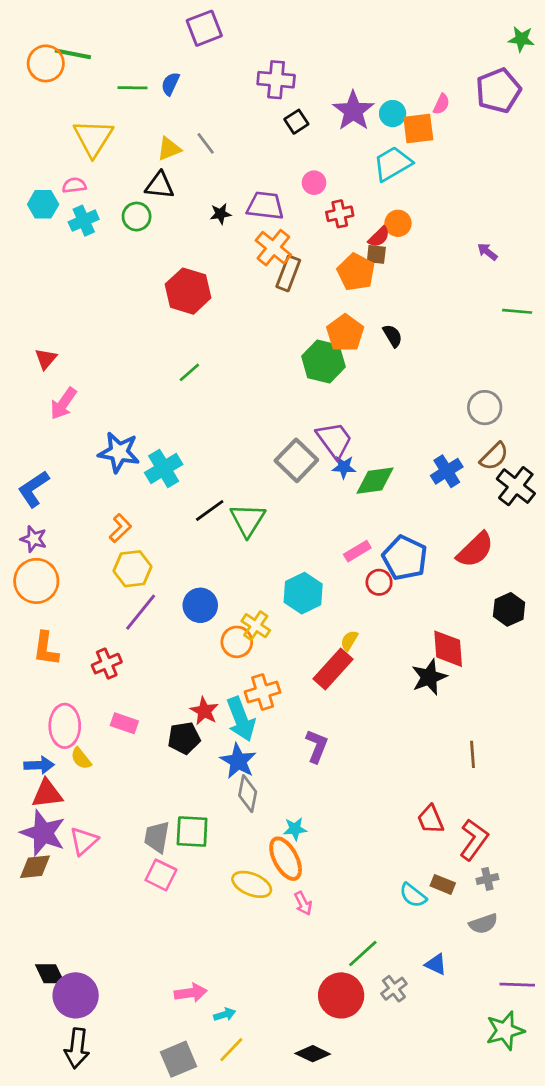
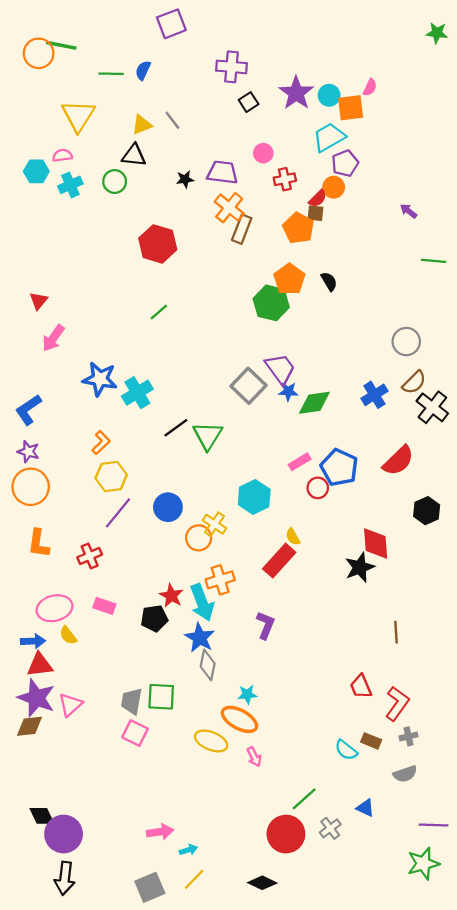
purple pentagon: (498, 91) -> (345, 163), moved, size x0.7
yellow semicircle: (349, 641) -> (293, 537), turned -60
pink ellipse: (65, 726) -> (54, 608), turned 76
orange ellipse: (286, 859) -> (239, 719), turned -33

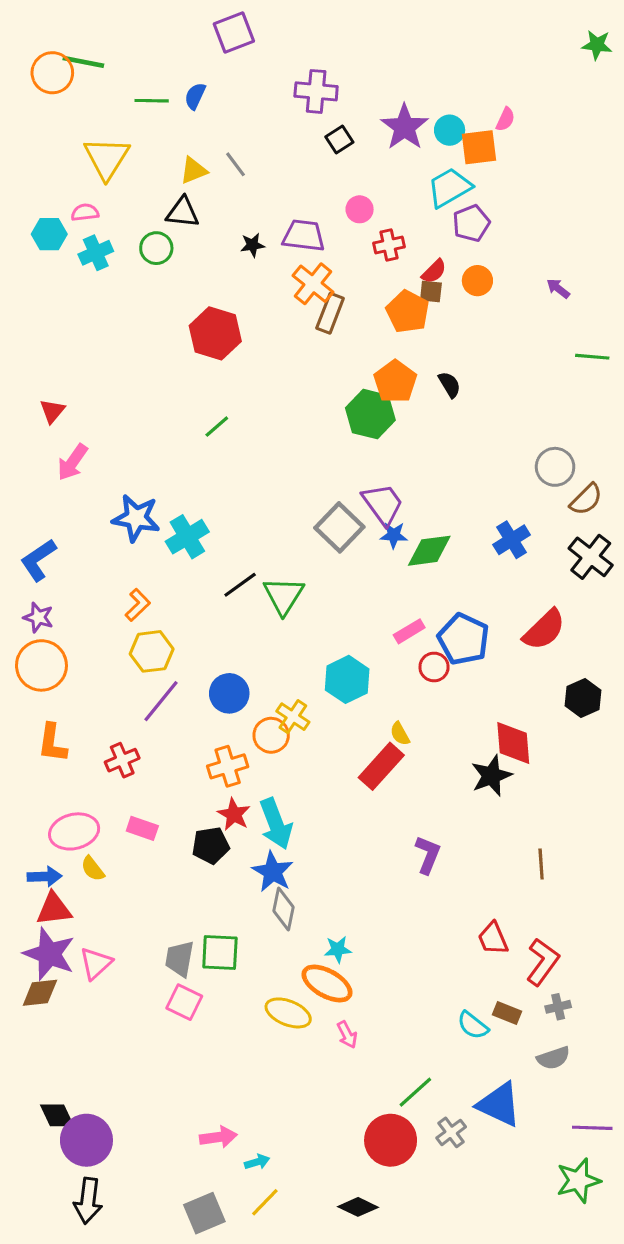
orange circle: (334, 187) -> (477, 281), moved
brown semicircle: (414, 382) -> (586, 499), moved
orange cross: (220, 580) -> (228, 766), moved
purple L-shape: (266, 625) -> (428, 855), moved
blue triangle: (365, 808) -> (499, 1105), size x1.8

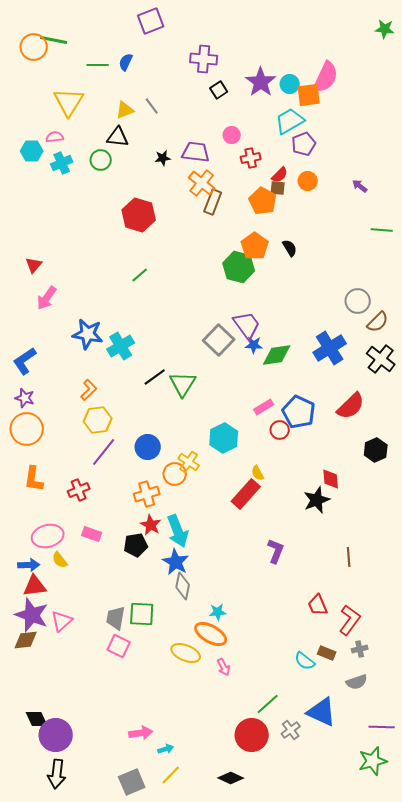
pink semicircle: (505, 119) -> (326, 77), size x2.0
blue cross: (512, 540) -> (330, 348), size x1.4
red diamond: (513, 743) -> (331, 479), size x0.7

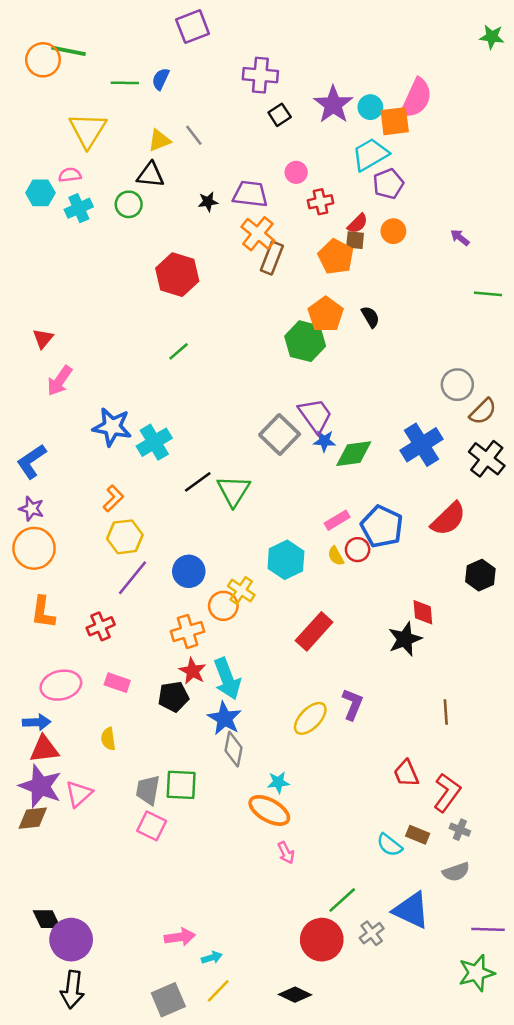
yellow semicircle: (258, 473) -> (336, 556), moved
yellow semicircle: (60, 560) -> (108, 739), moved, turned 30
gray cross: (360, 649) -> (460, 830), turned 35
yellow ellipse: (186, 653) -> (310, 718), moved, turned -68

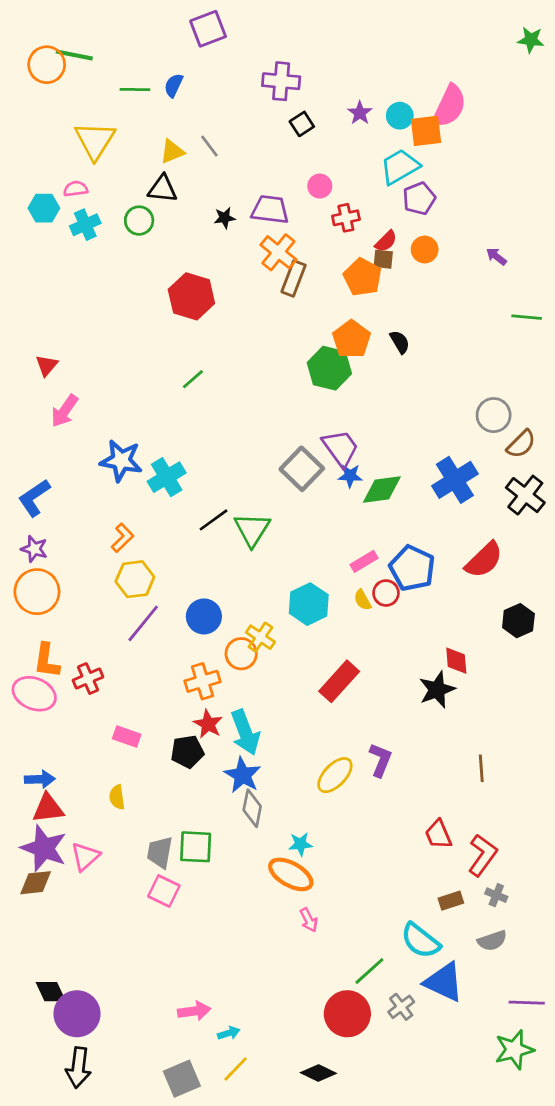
purple star: (333, 105) -> (360, 113), size x0.6
red cross: (101, 626) -> (88, 679), moved
pink ellipse: (61, 685) -> (34, 694), moved, turned 36
brown rectangle: (418, 835) -> (451, 901), turned -40
cyan semicircle: (390, 845) -> (420, 941), moved, size x1.4

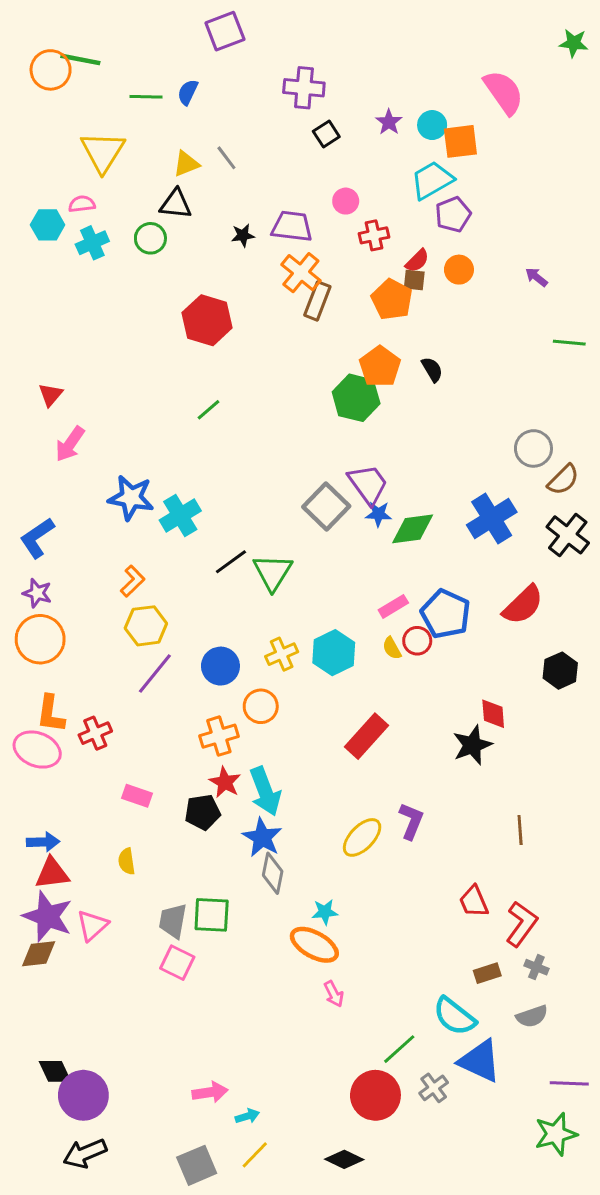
pink semicircle: (449, 106) -> (504, 92), moved, turned -60
yellow cross: (260, 637) -> (282, 654), moved, turned 32
black arrow: (78, 1068) -> (85, 1153), turned 60

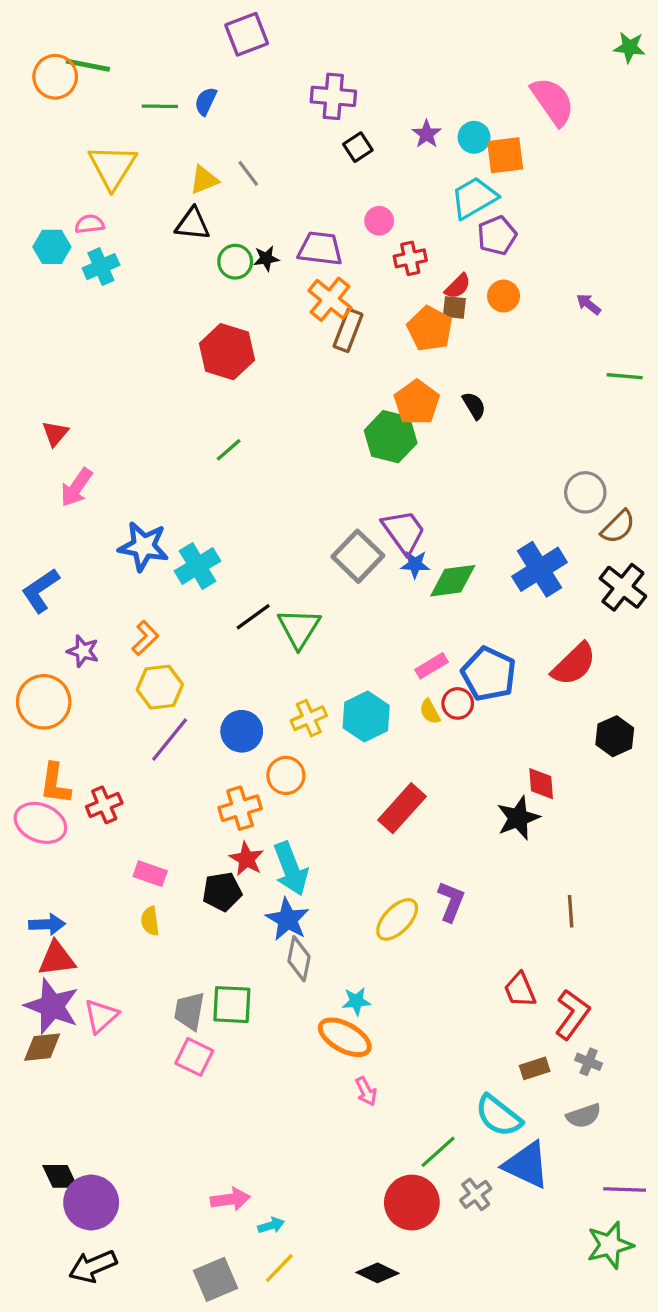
green circle: (150, 238) -> (235, 262), moved
purple star: (37, 593) -> (83, 651), moved
yellow semicircle: (127, 861) -> (150, 921), moved

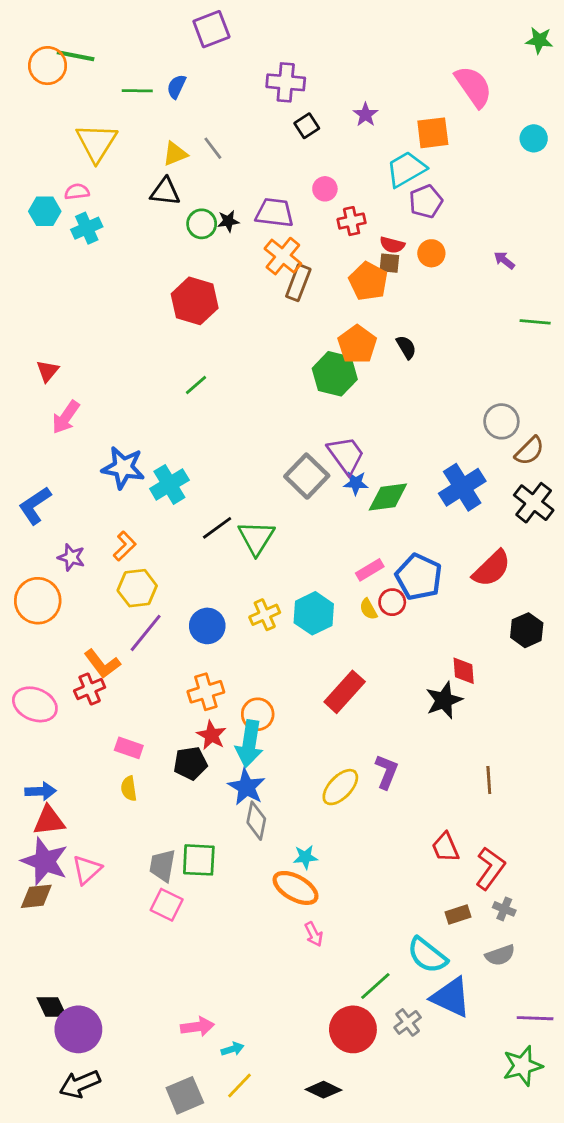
cyan circle: (474, 137) -> (534, 138), moved
red semicircle: (458, 286) -> (392, 245), turned 60
orange circle: (286, 775) -> (258, 714), moved
orange L-shape: (55, 784) -> (102, 664), moved, turned -45
cyan arrow: (291, 869) -> (249, 744), turned 30

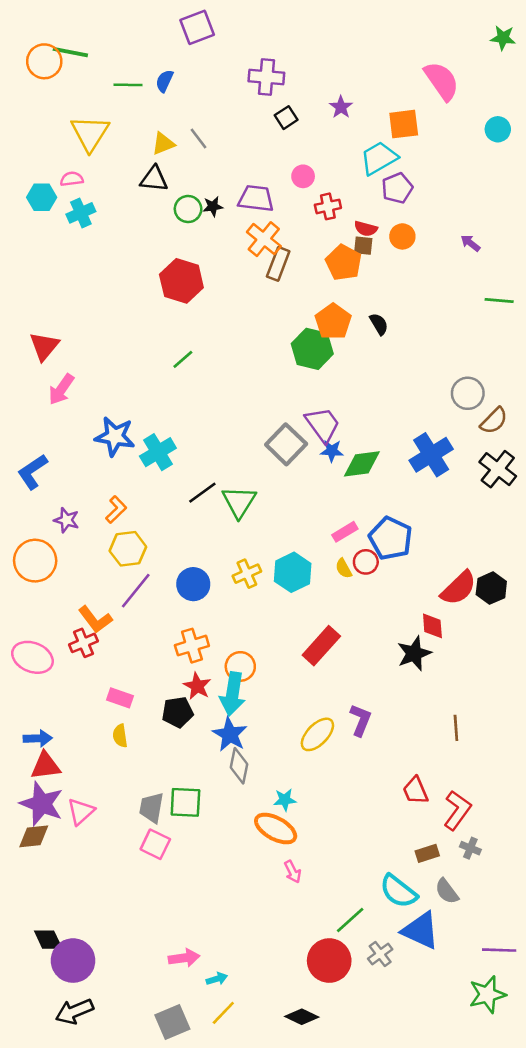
red triangle: (48, 371) -> (44, 346), size x1.4
red semicircle: (492, 569) -> (459, 588), moved
gray semicircle: (500, 955) -> (447, 891), moved, turned 72

